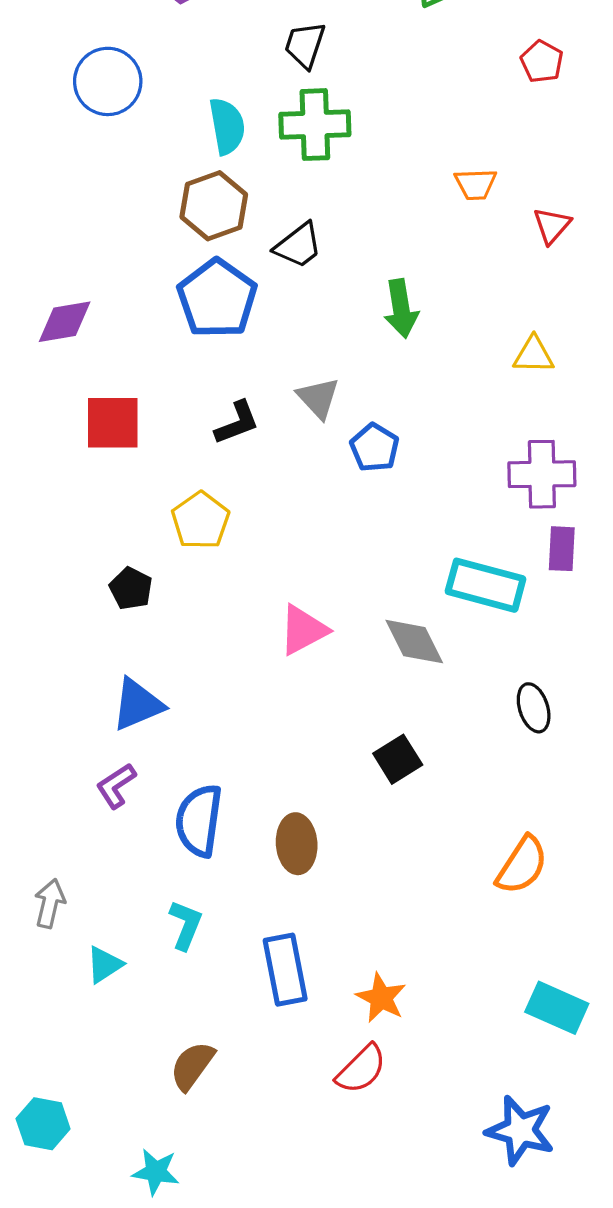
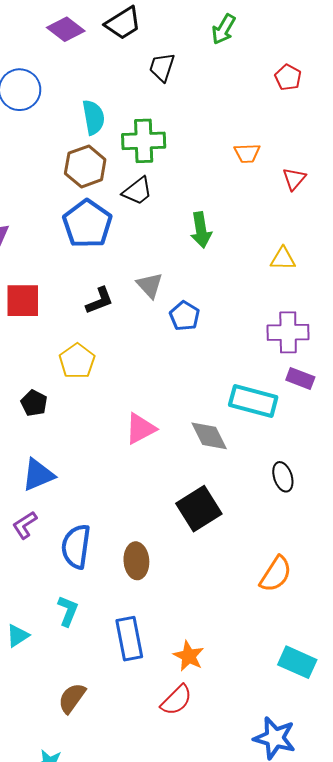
black trapezoid: (305, 45) -> (162, 67), moved
green cross: (315, 125) -> (144, 141), moved
purple rectangle: (562, 549) -> (300, 378), turned -72
black square: (398, 759) -> (199, 509), size x1.5

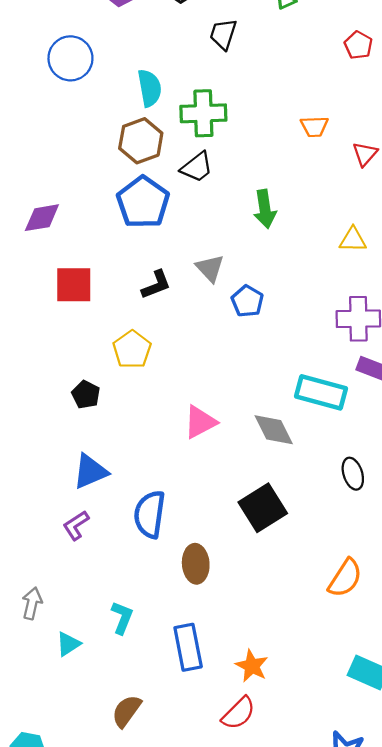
blue semicircle: (76, 546) -> (150, 514), moved

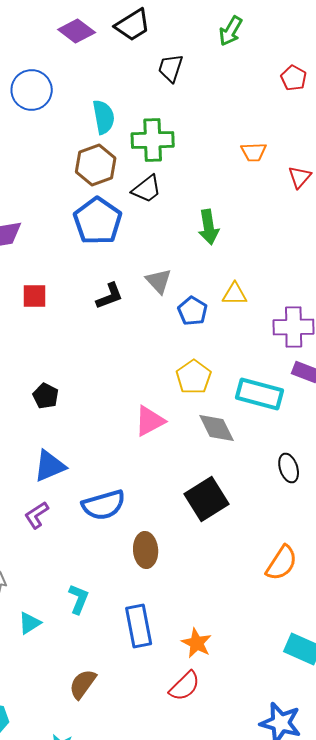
yellow triangle: (353, 240) -> (235, 294), moved
red square: (74, 285) -> (35, 296), size x0.7
yellow pentagon: (132, 350) -> (194, 377), moved
blue semicircle: (150, 514) -> (104, 505), turned -114

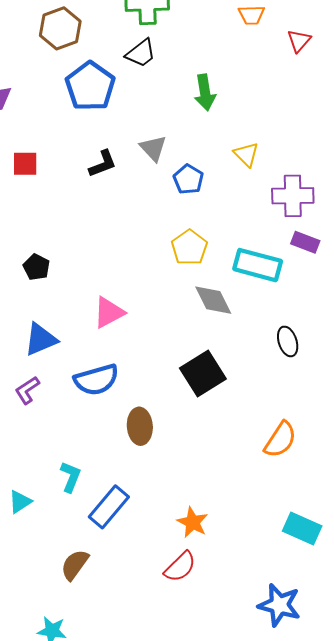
brown hexagon: (96, 165) -> (60, 28), moved
yellow triangle: (235, 294) -> (246, 154), moved, turned 44
pink triangle: (150, 421) -> (109, 313), moved
blue rectangle: (139, 626) -> (109, 507), moved, turned 51

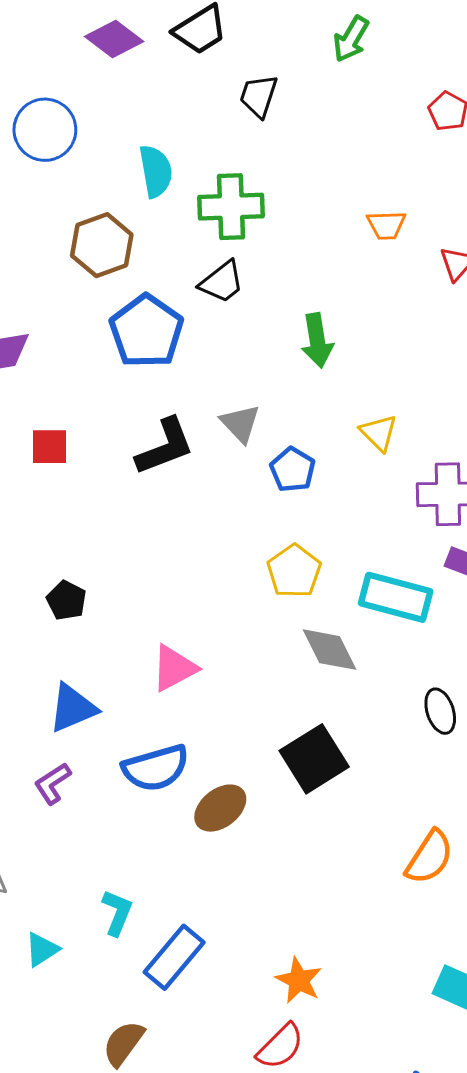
black L-shape: (103, 164) -> (165, 447), size x1.4
brown ellipse: (140, 426) -> (220, 808), moved, turned 56

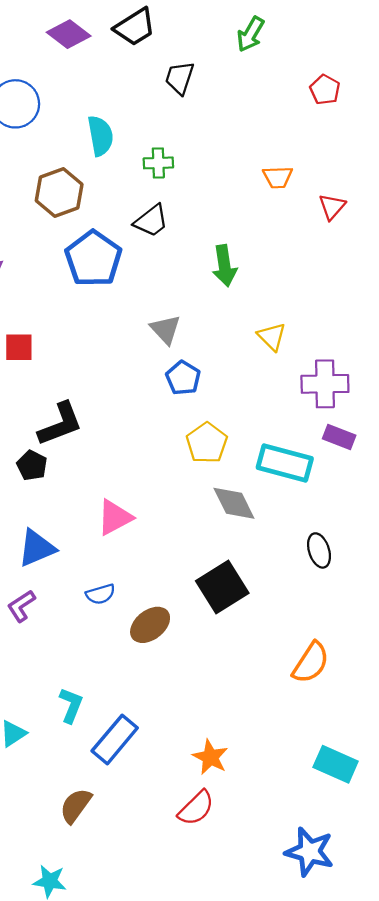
green cross: (231, 207) -> (158, 163), size x0.6
black L-shape: (165, 447) -> (60, 424), moved
blue pentagon: (293, 470) -> (183, 378), moved
blue semicircle: (156, 768) -> (100, 594), size x0.6

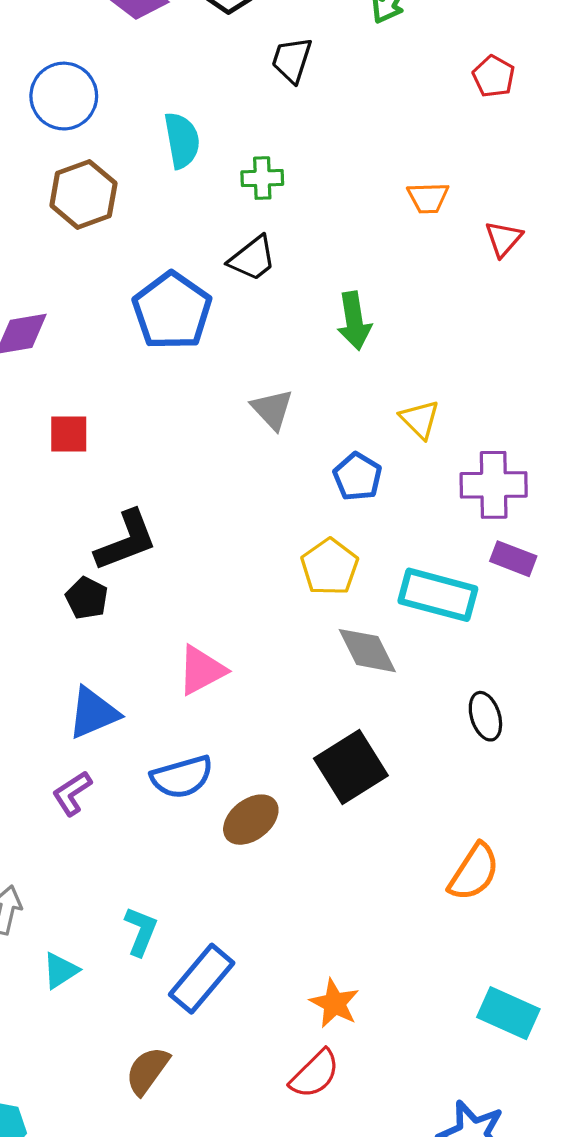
brown hexagon: (59, 192) -> (83, 194), moved
blue pentagon: (183, 378) -> (357, 477), moved
blue semicircle: (100, 594) -> (182, 777), size x1.5

